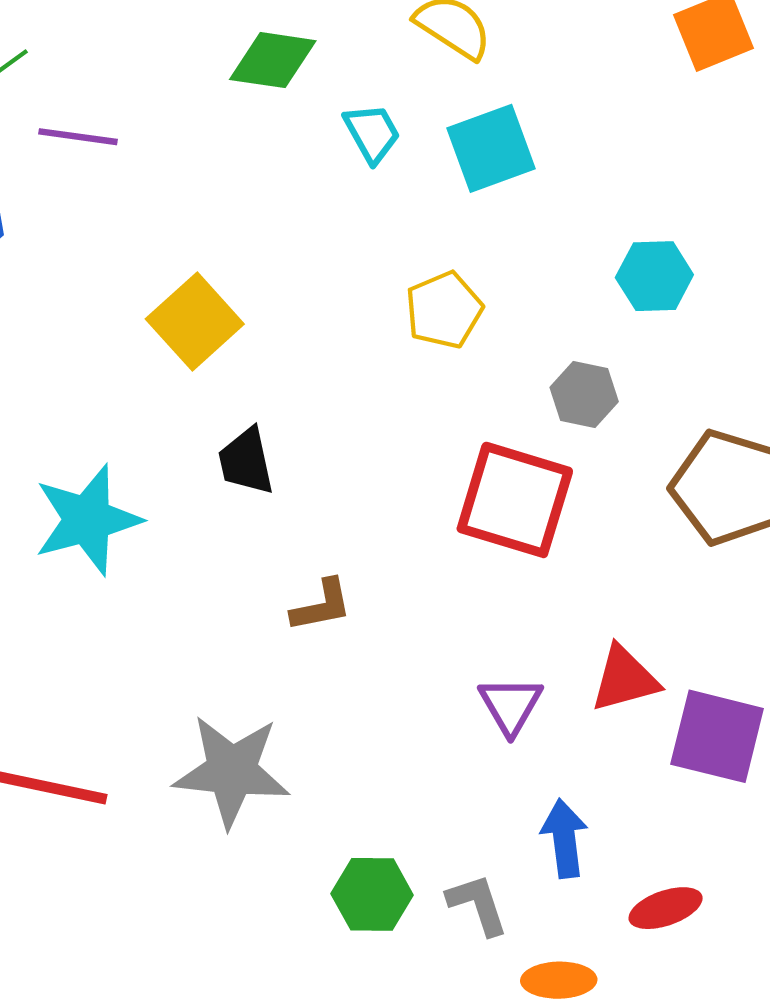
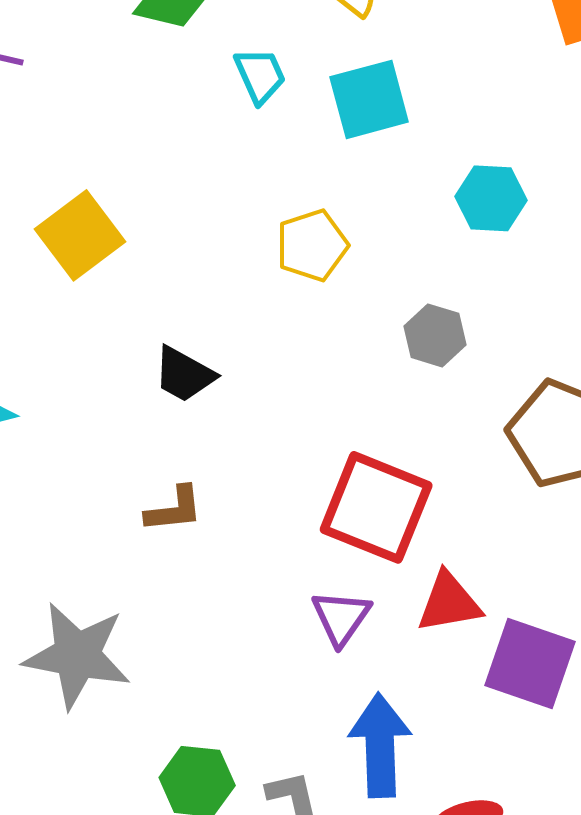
cyan hexagon: (654, 276) -> (491, 198), moved
black trapezoid: (246, 461) -> (184, 374), moved, turned -54
red square: (515, 500) -> (376, 507), moved
blue arrow: (564, 838) -> (380, 745), size x1.4

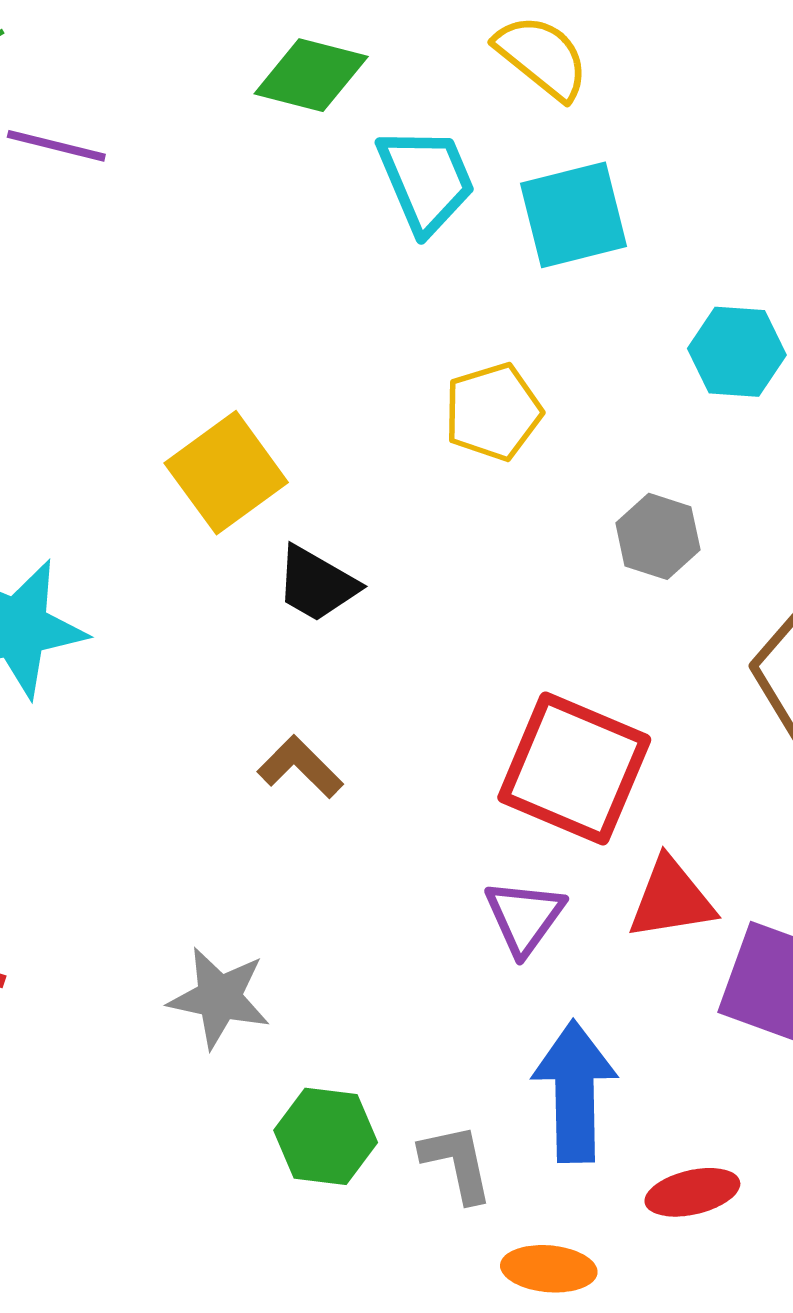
cyan trapezoid: (260, 75) -> (426, 180), size x1.4
yellow square: (80, 235) -> (226, 473), moved
brown L-shape: (174, 509) -> (300, 767), turned -130
gray star: (77, 655) -> (219, 998), moved, size x0.7

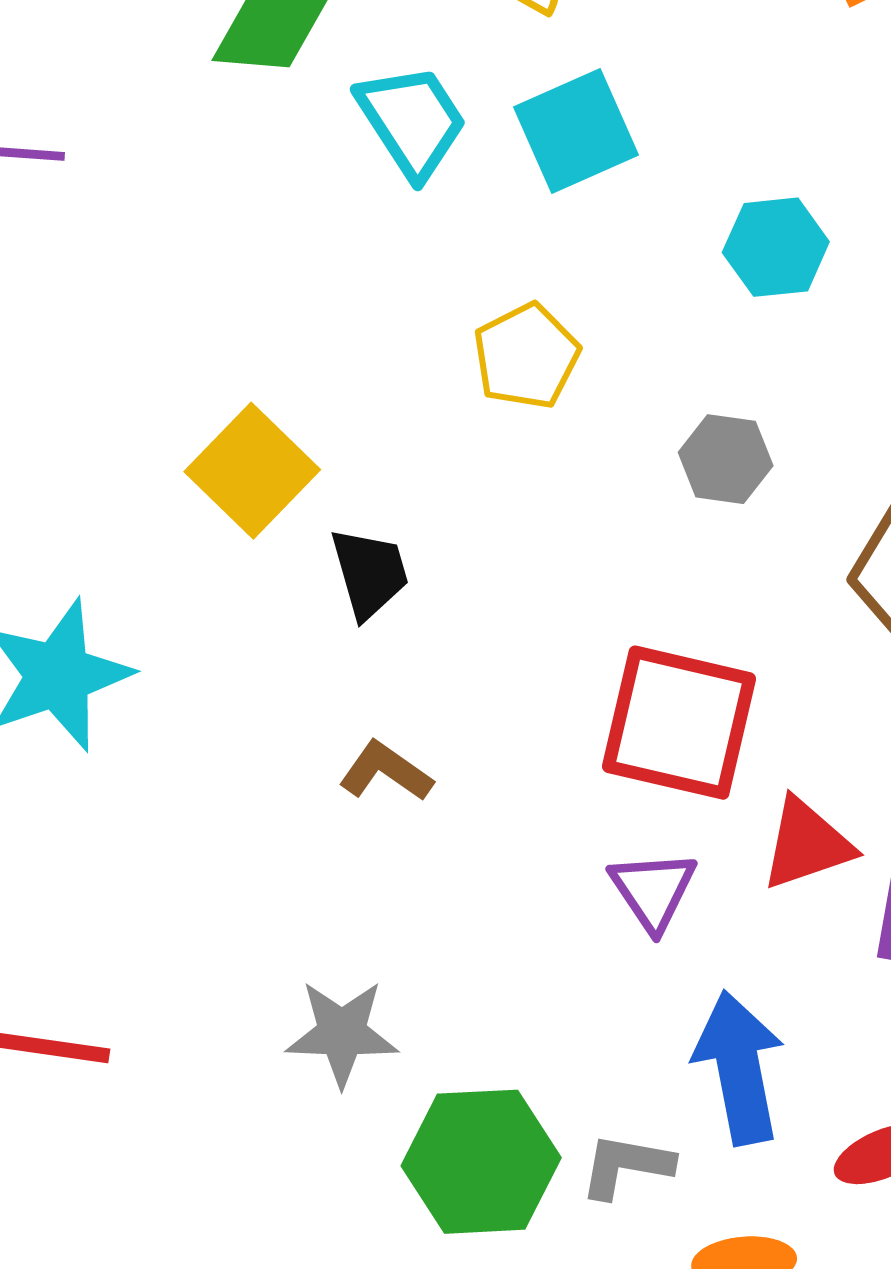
black trapezoid: (317, 584) -> (370, 573), turned -126
green hexagon: (326, 1136) -> (481, 1162), size x1.4
gray L-shape: (457, 1163) -> (626, 1166), turned -58

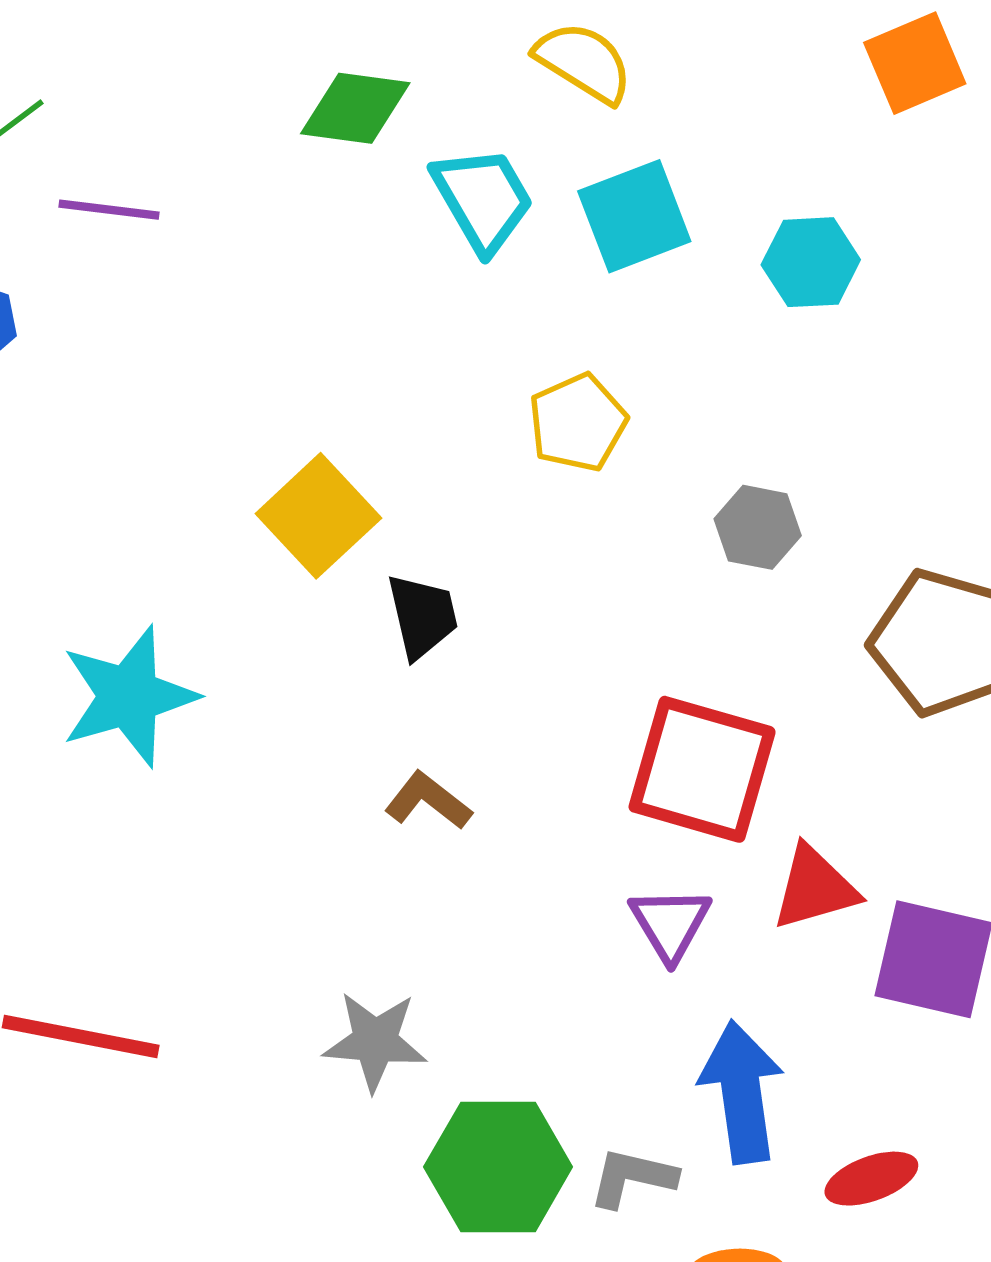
cyan hexagon: (776, 247) -> (811, 262), moved

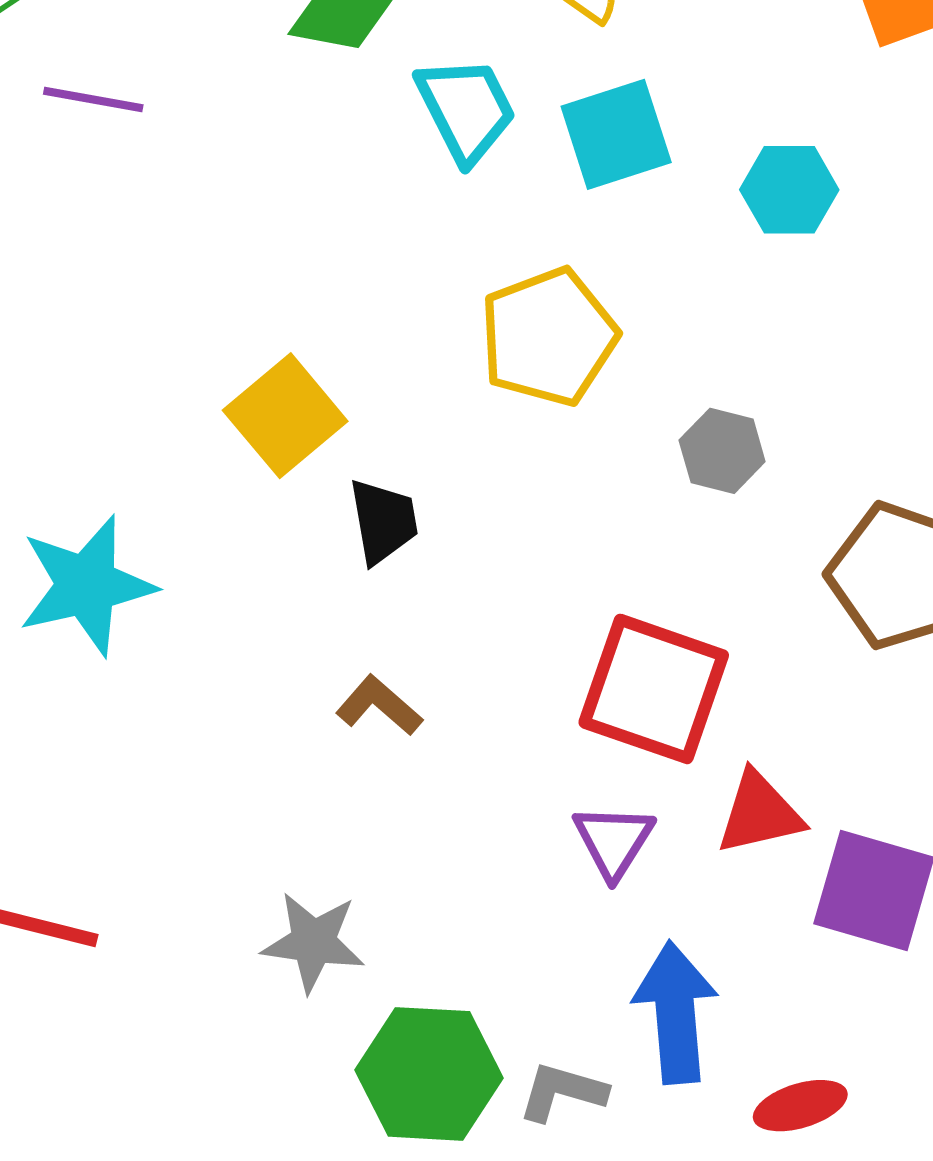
yellow pentagon: (578, 423) -> (549, 337), size x1.4

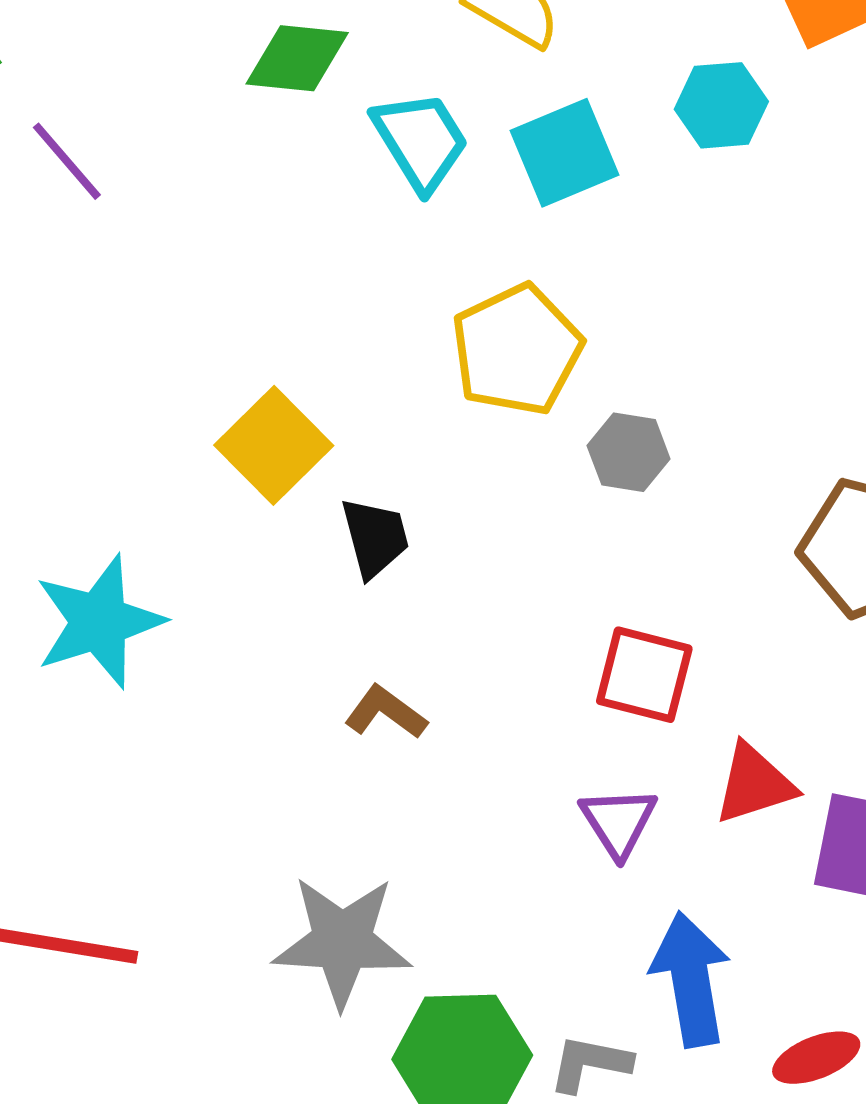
purple line: (93, 99) -> (67, 161), turned 44
cyan hexagon: (789, 190) -> (721, 105), moved
gray hexagon: (722, 451) -> (629, 452), moved
red square: (654, 689) -> (644, 675), size x0.7
gray star: (313, 942) -> (342, 942), size x1.4

